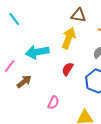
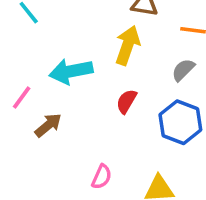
pink semicircle: (53, 103) -> (102, 177), moved

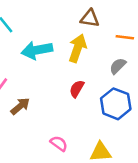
cyan arrow: (71, 71) -> (37, 50), moved
pink semicircle: (102, 177) -> (59, 143), turned -78

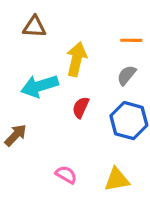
brown triangle: (90, 18) -> (34, 27), moved
cyan arrow: (37, 50) -> (40, 86), moved

